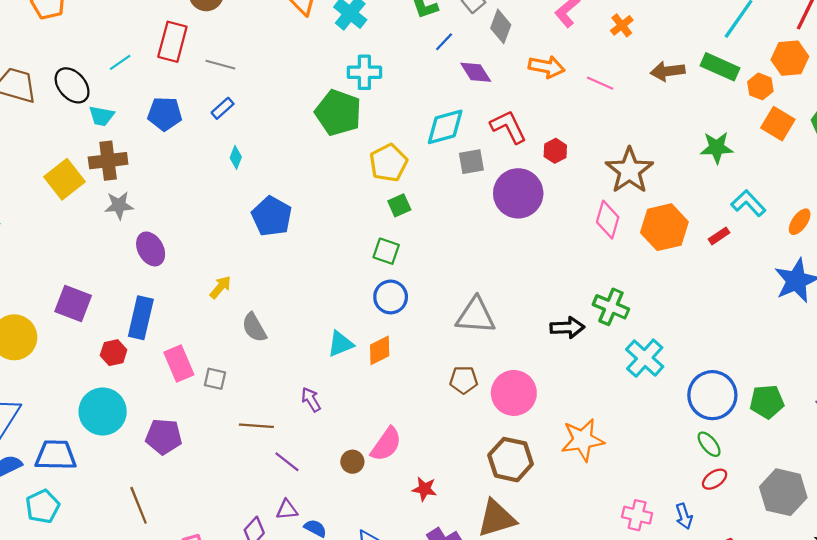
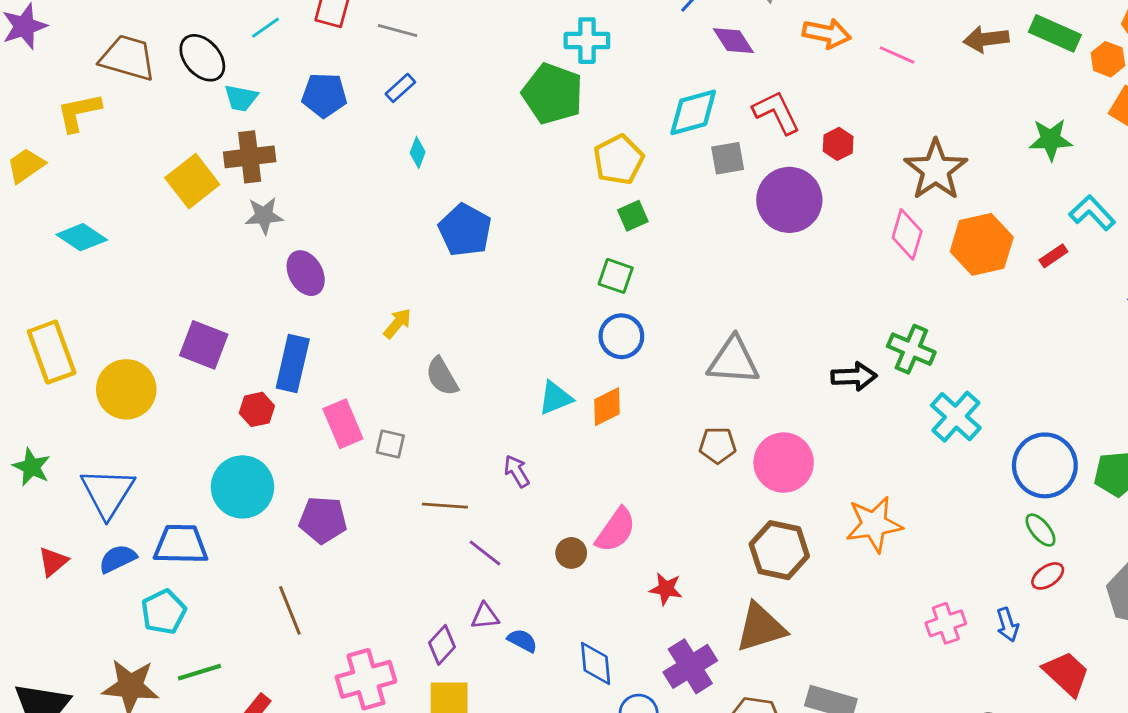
pink cross: (637, 515) -> (946, 623), turned -32

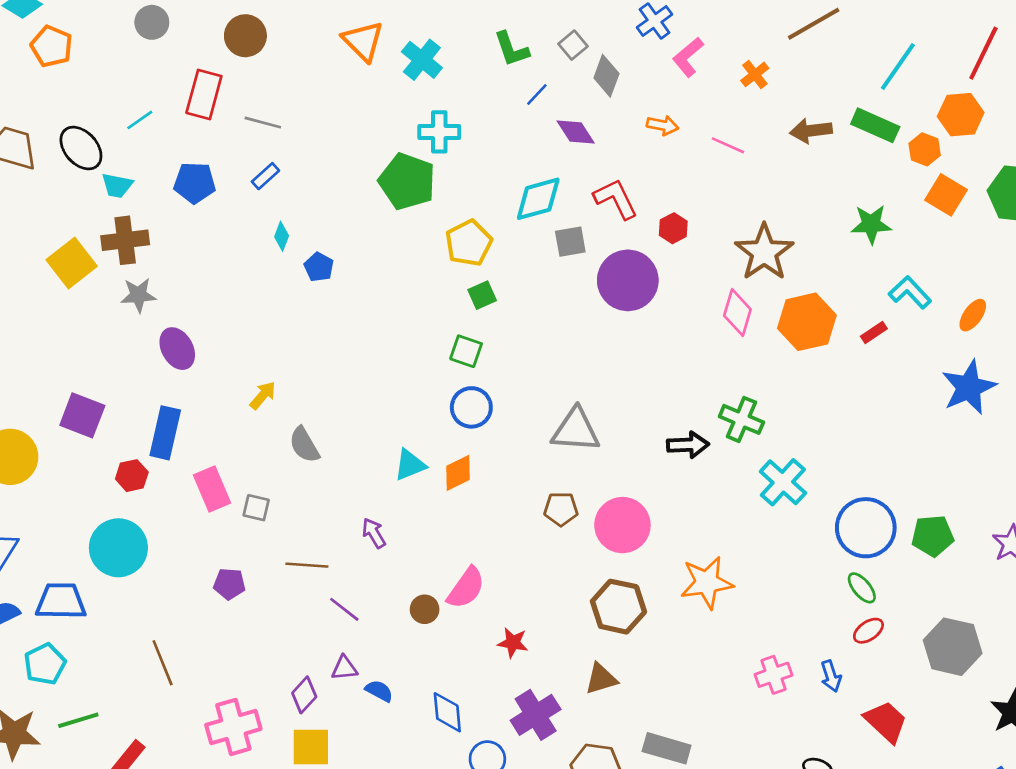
orange arrow: (827, 33) -> (663, 125), size x0.7
blue pentagon: (465, 230) -> (319, 267), moved, size x0.6
purple pentagon: (323, 520) -> (229, 584), moved, size x0.7
brown triangle: (761, 628) -> (601, 679), size x0.7

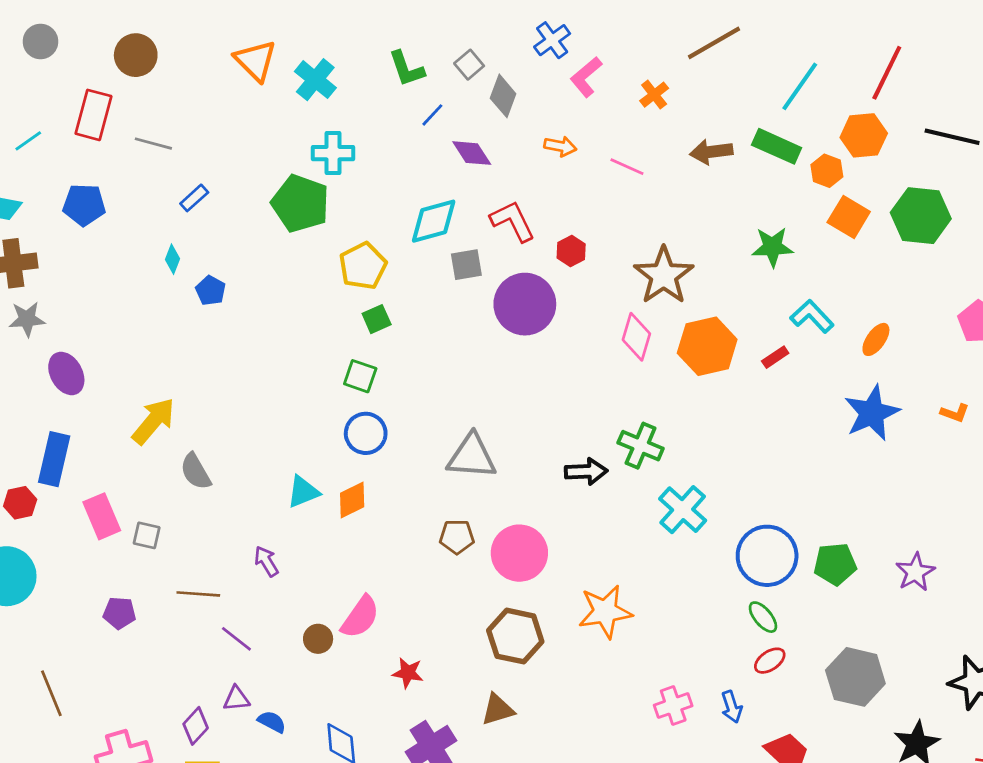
blue rectangle: (265, 176) -> (194, 198), moved
yellow arrow: (263, 395) -> (153, 421), size x1.6

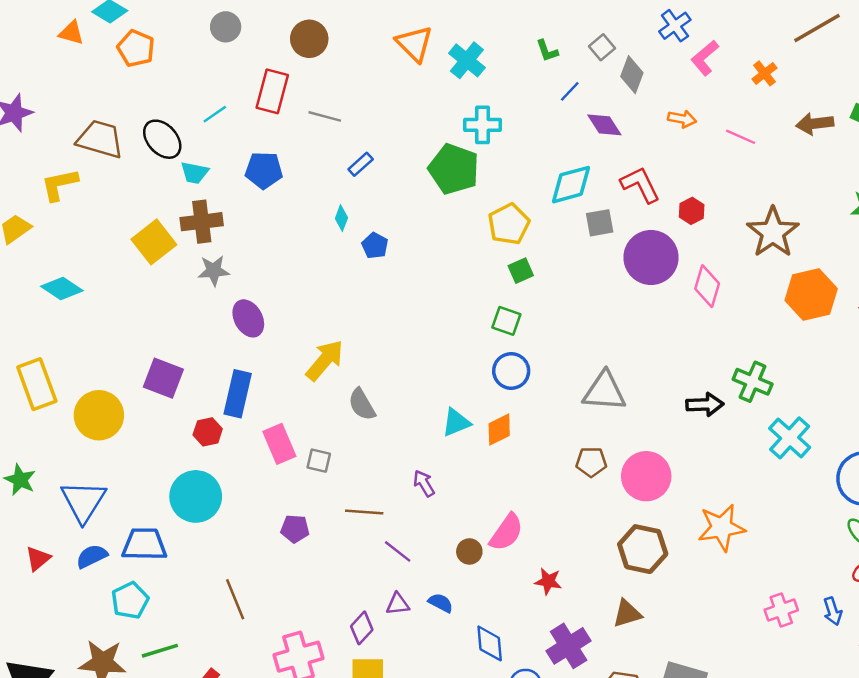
green L-shape: (406, 69) -> (547, 51), size x0.7
pink diamond: (636, 337) -> (707, 286), moved
blue semicircle: (272, 722) -> (441, 603), moved

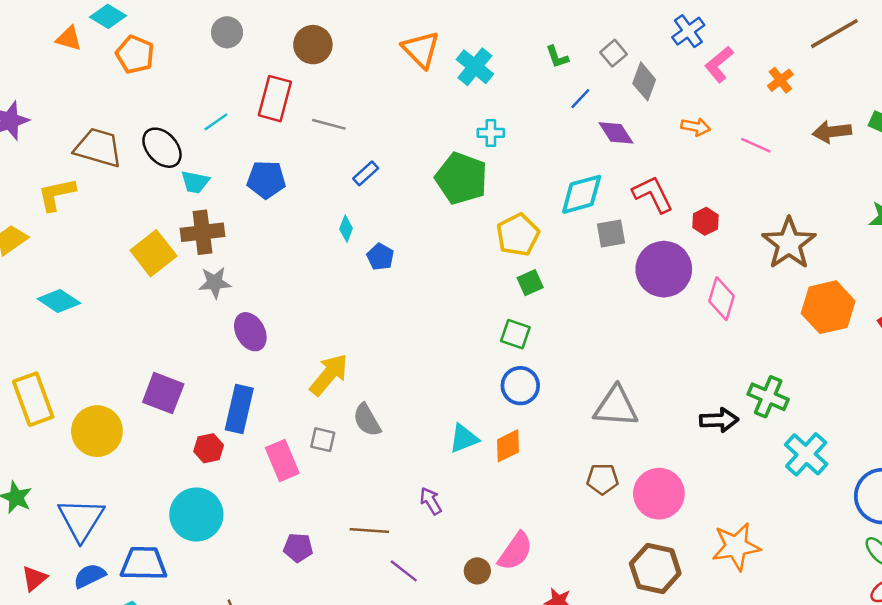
cyan cross: (482, 125) -> (491, 133), size x0.7
gray square: (319, 461) -> (323, 440), moved

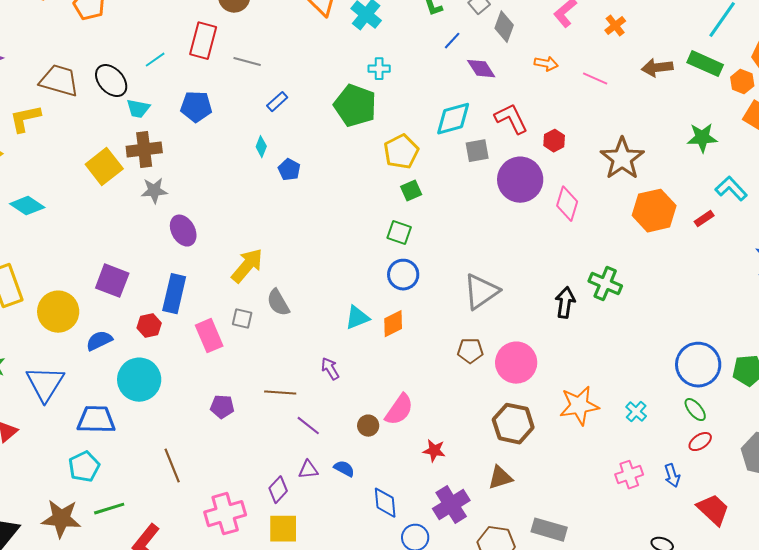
gray triangle: (616, 407) -> (481, 292), turned -39
black arrow: (719, 420) -> (565, 303), turned -80
cyan cross: (806, 454) -> (636, 412), moved, size x0.6
blue semicircle: (90, 576) -> (99, 341), moved

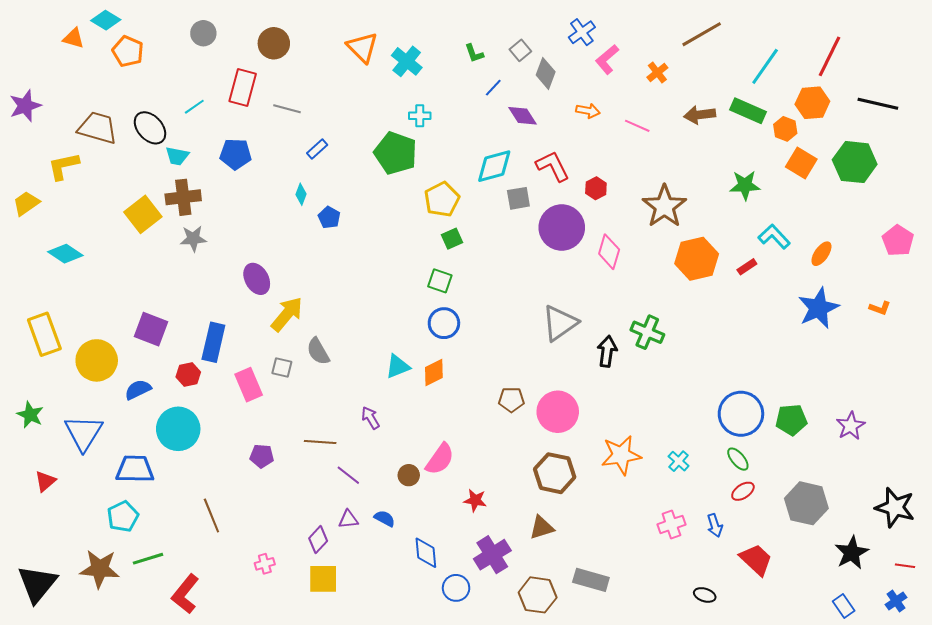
purple ellipse: (183, 231) -> (257, 279), moved
gray triangle: (481, 292) -> (560, 323), moved
pink cross: (225, 514) -> (265, 564), size x0.5

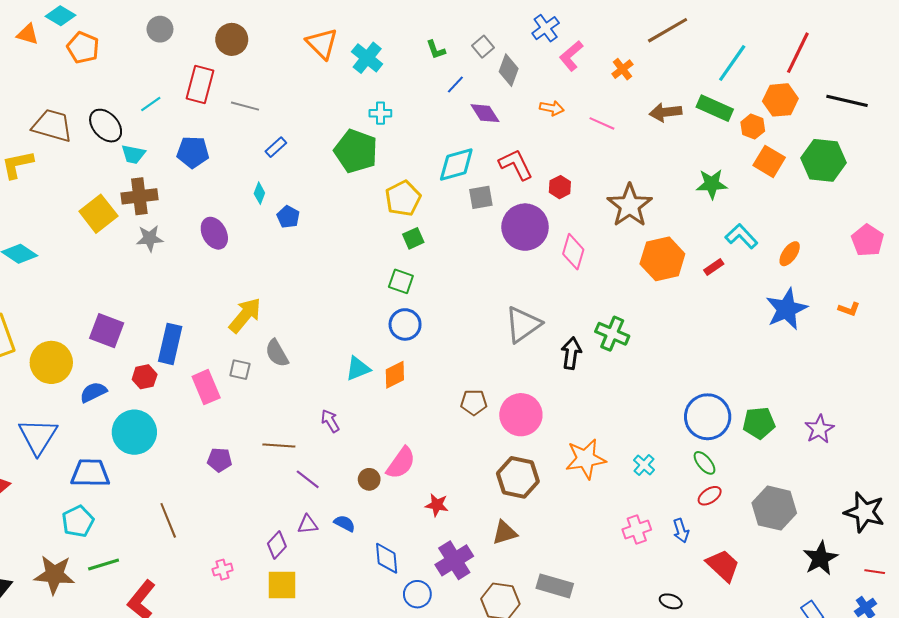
purple ellipse: (257, 279) -> (214, 233), moved

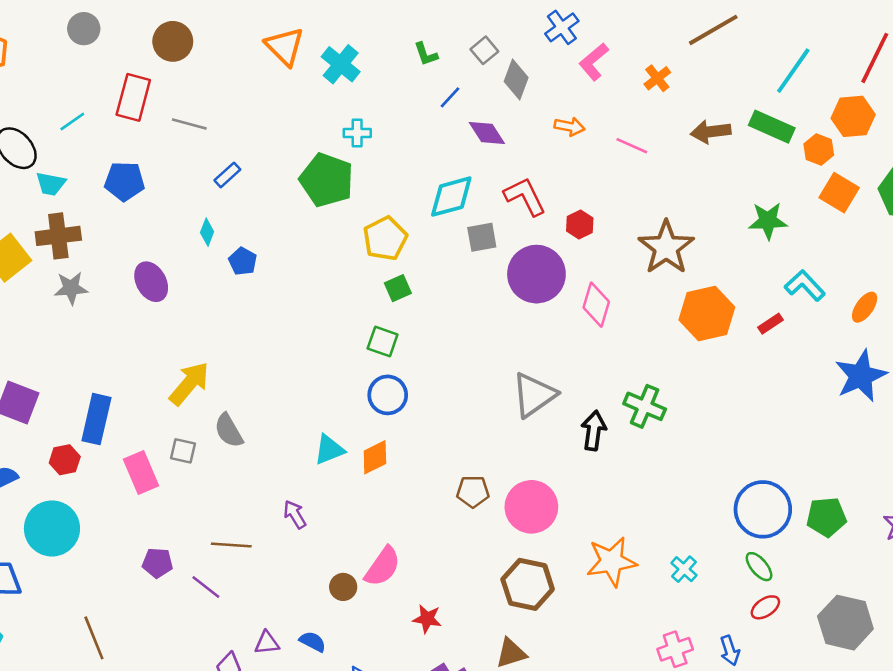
purple line: (308, 479) -> (206, 587), moved

